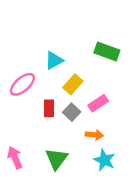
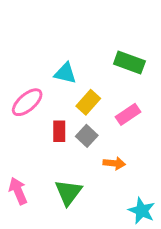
cyan triangle: (54, 60) -> (65, 73), turned 42
pink rectangle: (98, 103) -> (128, 114), moved
cyan star: (104, 160) -> (142, 211), moved

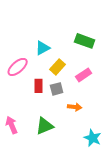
cyan triangle: (65, 73) -> (43, 48), turned -42
gray square: (87, 136) -> (57, 89), turned 32
green triangle: (68, 192) -> (45, 126), turned 30

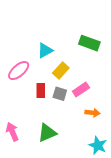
pink rectangle: (84, 75) -> (81, 90), moved
gray square: (57, 89) -> (60, 94), turned 32
orange arrow: (75, 107) -> (92, 113), moved

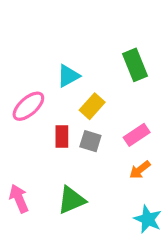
green rectangle: (89, 43) -> (135, 65), turned 48
pink rectangle: (81, 90) -> (137, 135), moved
orange arrow: (92, 113) -> (140, 170), turned 136

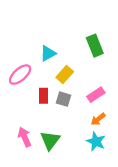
pink arrow: (19, 199) -> (25, 137), moved
green triangle: (71, 200) -> (50, 140), turned -30
cyan star: (148, 219) -> (96, 141), moved

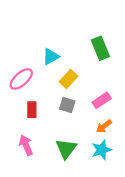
red rectangle: (43, 96) -> (32, 110), moved
green triangle: (50, 140) -> (66, 149), moved
cyan star: (96, 141) -> (102, 150), turned 30

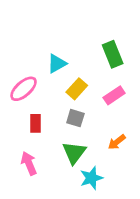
pink rectangle: (102, 100) -> (114, 95), moved
green triangle: (66, 149) -> (74, 153), moved
cyan star: (102, 150) -> (91, 178), moved

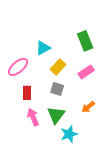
pink arrow: (29, 163) -> (33, 117), moved

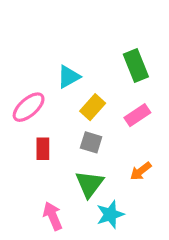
pink arrow: (33, 117) -> (53, 216), moved

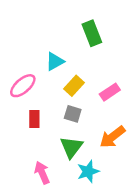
green rectangle: (136, 65) -> (92, 33), moved
orange arrow: (141, 171) -> (112, 137), size x1.5

